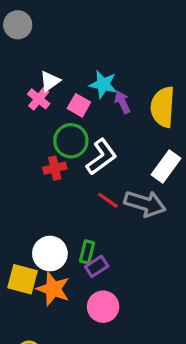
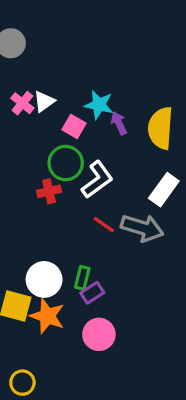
pink cross: (39, 99) -> (22, 103), moved

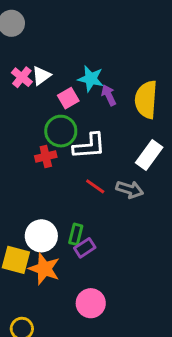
pink square: (74, 126) -> (68, 98), turned 30
white L-shape: (97, 180) -> (89, 146), turned 32
gray arrow: (142, 228) -> (130, 189), size x0.7
pink circle: (99, 334) -> (91, 303), moved

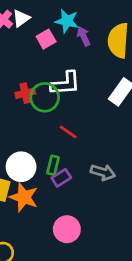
green circle: (61, 131) -> (45, 97), moved
red line: (95, 186) -> (68, 132), moved
gray arrow: (130, 189) -> (103, 172), moved

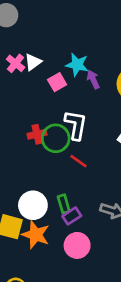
white L-shape: (65, 83) -> (76, 125), turned -76
red line: (68, 132) -> (78, 161), moved
green rectangle: (53, 165) -> (64, 204), turned -30
pink circle: (67, 229) -> (77, 245), moved

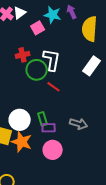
purple arrow: (93, 79) -> (72, 12), moved
red cross: (37, 134) -> (23, 55), moved
purple rectangle: (72, 216) -> (49, 128), turned 32

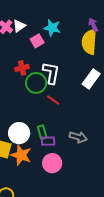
purple arrow: (72, 12) -> (93, 25), moved

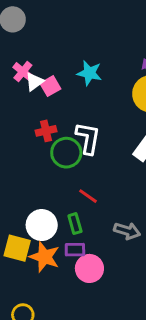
white triangle: (19, 26) -> (34, 82), moved
pink square: (37, 41) -> (50, 86), moved
red line: (53, 100) -> (88, 196), moved
purple rectangle: (48, 141) -> (75, 250), moved

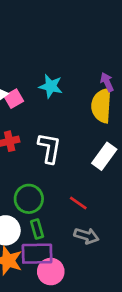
green circle: (66, 153) -> (29, 199), moved
red line: (88, 196) -> (78, 203), moved
purple rectangle: (75, 250) -> (37, 254), size x1.6

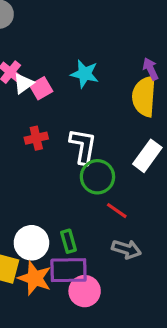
green circle: (29, 199) -> (97, 177), moved

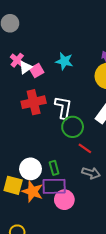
red cross: (36, 138) -> (34, 102), size x1.6

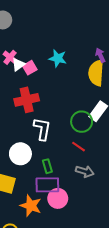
white L-shape: (63, 107) -> (42, 129), moved
green circle: (73, 127) -> (82, 122), moved
white circle: (30, 169) -> (20, 154), moved
orange star: (33, 191) -> (31, 206), moved

